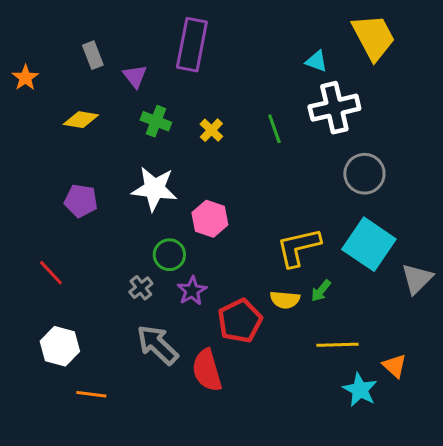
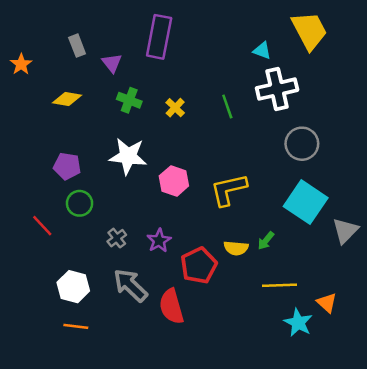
yellow L-shape: (298, 247) -> (229, 190), moved
green circle: (169, 255) -> (80, 203), moved
white hexagon: (60, 346) -> (73, 287), moved

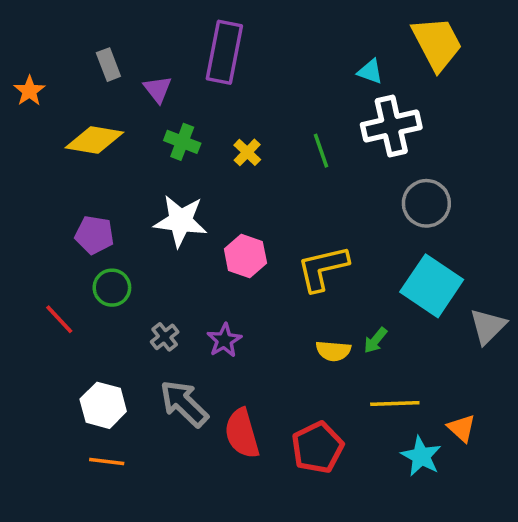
yellow diamond: (67, 99) -> (94, 140), size x1.4
red pentagon: (199, 265) -> (317, 447), moved

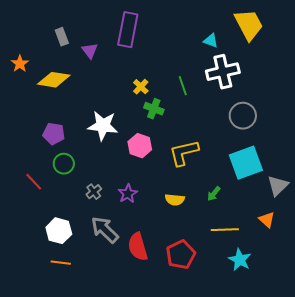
orange star: (29, 91) -> (20, 64), moved
green cross: (182, 142) -> (154, 109), moved
cyan square: (432, 286) -> (246, 163), turned 36
yellow semicircle: (333, 351) -> (175, 200), moved
orange triangle: (462, 428) -> (267, 220), moved

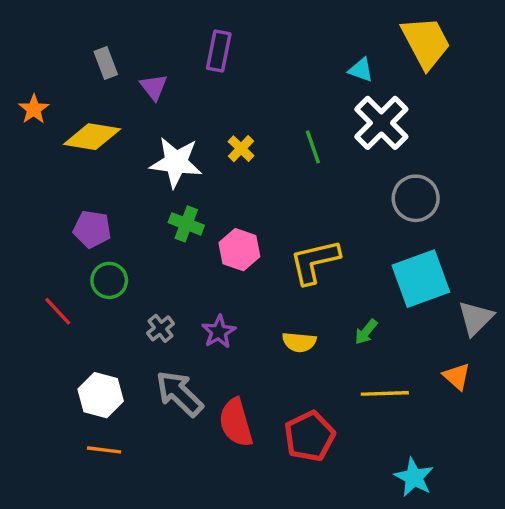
purple rectangle: (128, 30) -> (219, 51), size x0.7
white cross: (223, 72) -> (381, 123), turned -32
green cross: (154, 109) -> (186, 224), moved
white star: (103, 126) -> (176, 162), moved
cyan star: (240, 260) -> (414, 477), moved

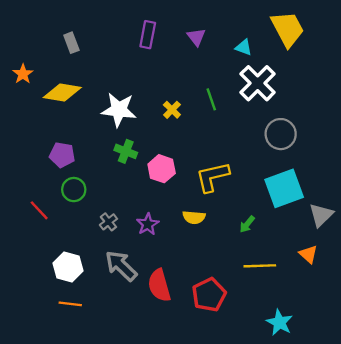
purple triangle: (154, 87) -> (196, 37), moved
yellow cross: (241, 149) -> (172, 110), moved
yellow semicircle: (299, 342) -> (194, 217), moved

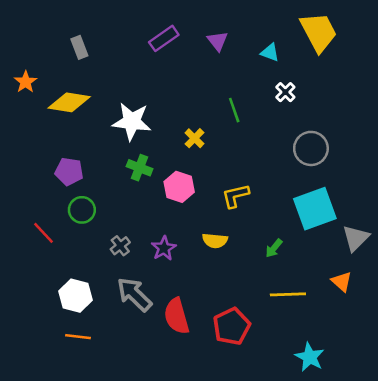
purple rectangle: (148, 35) -> (164, 38), turned 44
white cross: (258, 83) -> (285, 92), size x0.5
yellow cross: (172, 110) -> (194, 138), moved
yellow L-shape: (212, 177) -> (235, 196), size x0.7

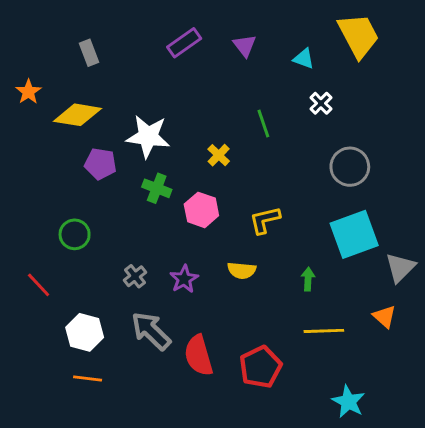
purple pentagon: (69, 171) -> (101, 164), moved
green circle: (82, 210) -> (75, 234), moved
red line: (43, 233) -> (39, 285), moved
green arrow: (274, 248) -> (308, 279), turned 144

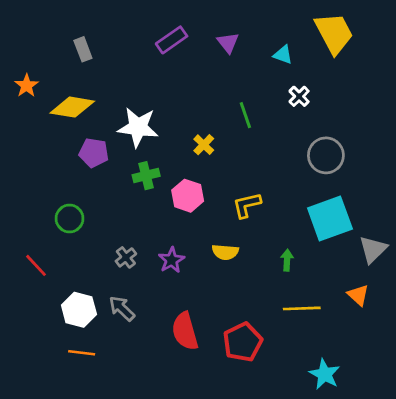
green cross: (157, 188) -> (146, 176), turned -35
gray arrow: (151, 331) -> (122, 308), moved, size x0.7

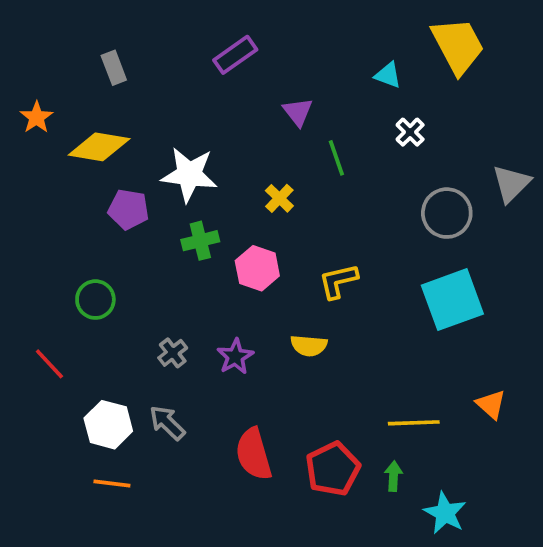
purple triangle: (228, 43) -> (298, 112), moved
gray triangle: (373, 249) -> (511, 184), moved
green arrow: (287, 260) -> (393, 476), moved

